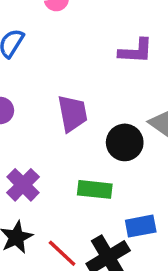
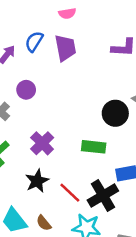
purple trapezoid: (72, 113) -> (65, 48), moved

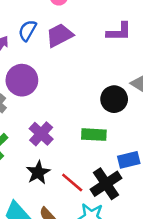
purple trapezoid: (65, 48) -> (60, 35), turned -104
purple circle: (26, 90) -> (22, 80), size x1.6

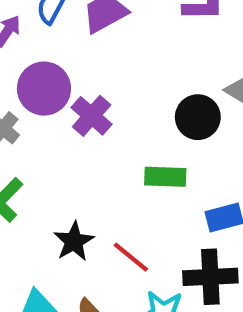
purple cross: (41, 134) -> (92, 116), moved
black cross: (106, 184) -> (210, 277), moved, turned 32

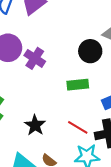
red line: (131, 257) -> (78, 127), moved

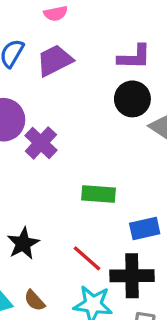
black circle: (90, 51) -> (132, 99), moved

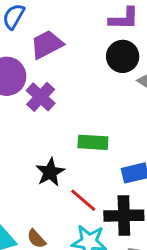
purple trapezoid: (55, 60) -> (47, 45), moved
black star: (23, 243) -> (50, 172), moved

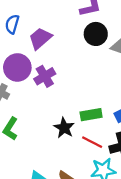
purple cross: (41, 97) -> (45, 76), turned 30
green rectangle: (93, 142) -> (91, 115), moved

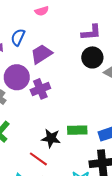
black star: (64, 128) -> (51, 138), turned -30
red line: (92, 142) -> (38, 159), moved

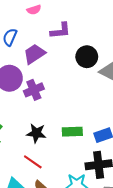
purple L-shape: (91, 32) -> (60, 31), moved
black star: (51, 138) -> (36, 133), moved

